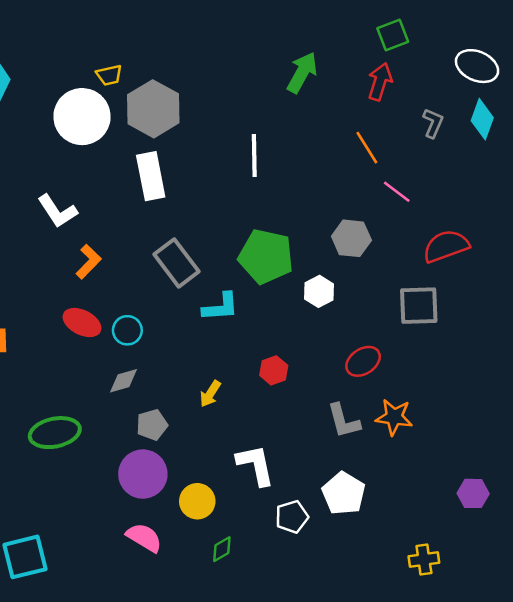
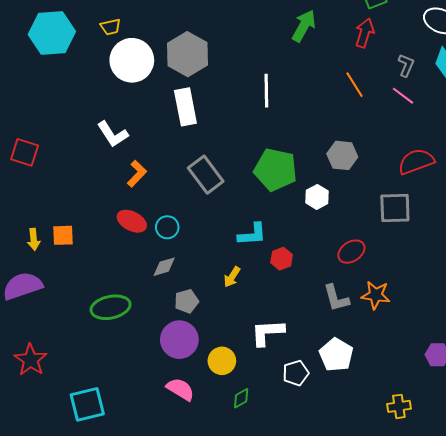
yellow trapezoid: (109, 75) -> (111, 27), moved
pink line: (397, 192) -> (403, 96), moved
cyan L-shape: (221, 307) -> (252, 234), moved
white L-shape: (256, 465) -> (267, 333), turned -81

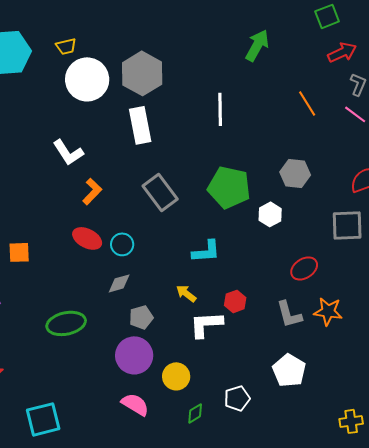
red arrow: (365, 33) -> (342, 52), moved, turned 48
red hexagon: (282, 259) -> (235, 301), moved
yellow arrow: (232, 277) -> (186, 293), turned 95
white L-shape: (267, 333) -> (206, 324), moved
white pentagon: (296, 373) -> (237, 398), moved

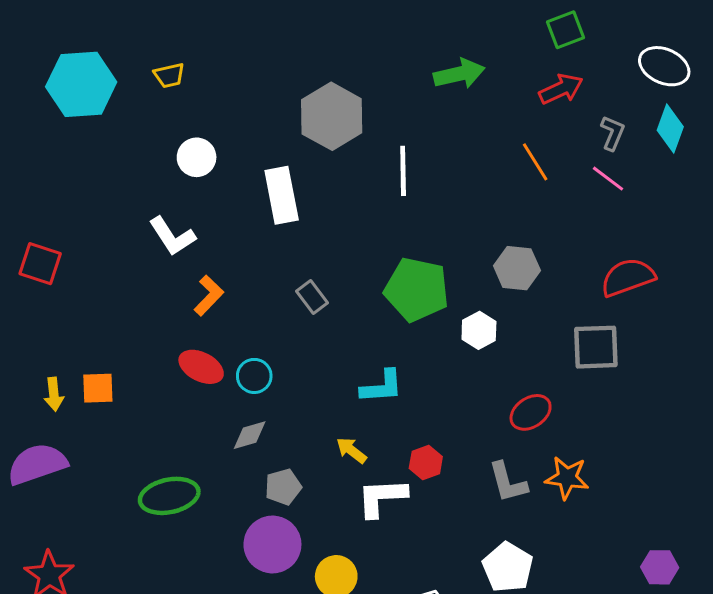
green arrow: (257, 45) -> (459, 74), turned 48
red arrow: (342, 52) -> (561, 89), moved
gray hexagon: (142, 73) -> (332, 116), moved
white circle: (87, 79) -> (197, 157), moved, size x0.6
gray rectangle: (160, 192) -> (312, 297), size x0.6

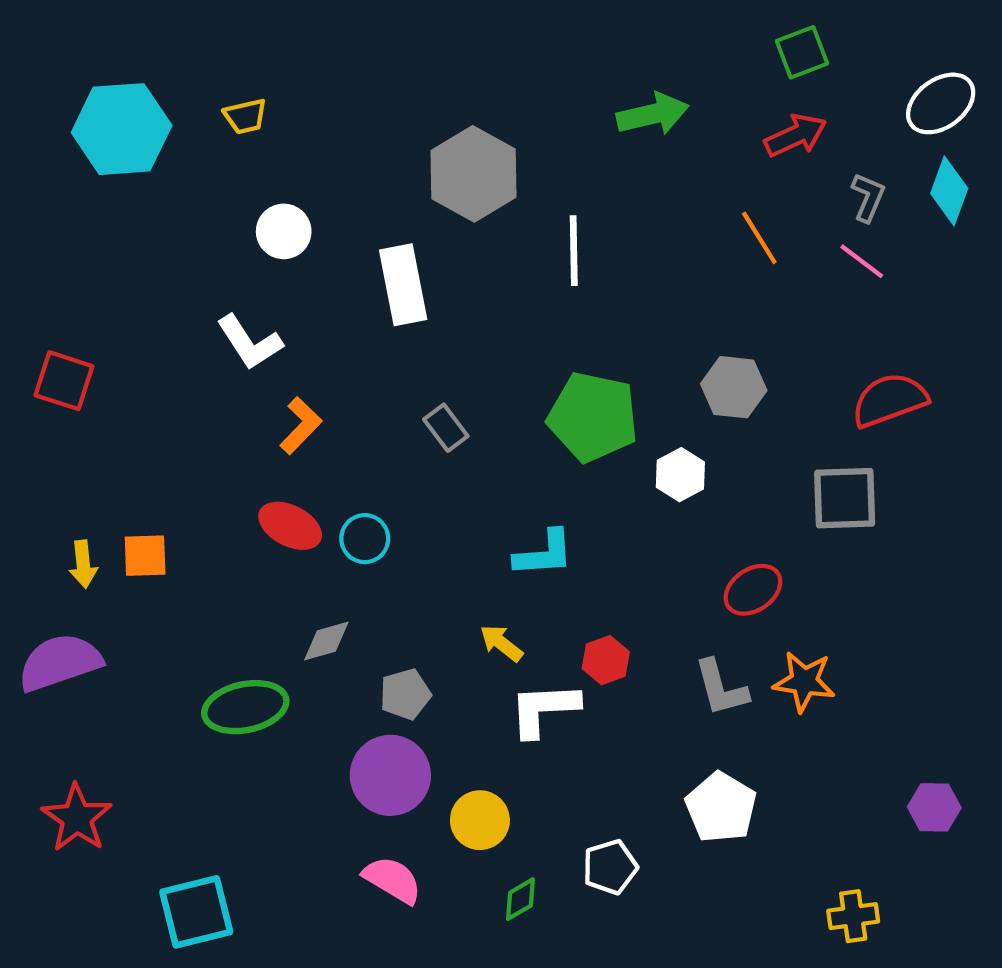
white ellipse: (664, 66) -> (941, 103), turned -60
gray diamond: (250, 435) -> (326, 641), moved

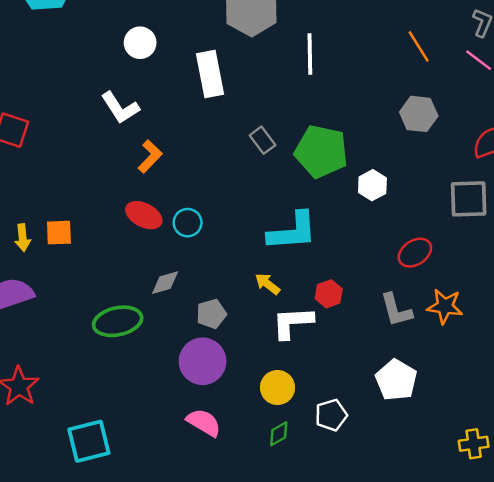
gray hexagon: (734, 387) -> (419, 114), moved
gray rectangle: (446, 428) -> (263, 140), moved
cyan L-shape: (544, 554) -> (292, 231), size x1.4
yellow circle: (480, 820) -> (277, 388), moved

